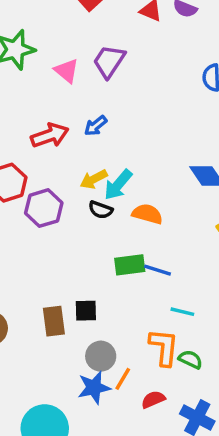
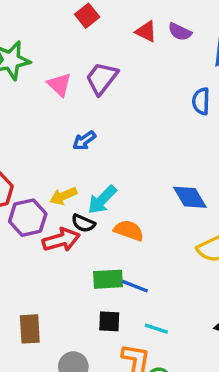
red arrow: (50, 135) -> (61, 240), moved
yellow arrow: (94, 179) -> (63, 196), moved
black square: (86, 311) -> (109, 321), moved

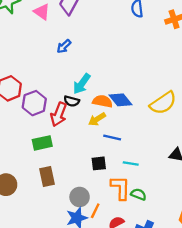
yellow arrow: (63, 196) -> (97, 119), moved
blue diamond: (190, 197) -> (120, 100), moved
red arrow: (61, 240) -> (59, 114), turned 135
green rectangle: (108, 279) -> (42, 143), moved

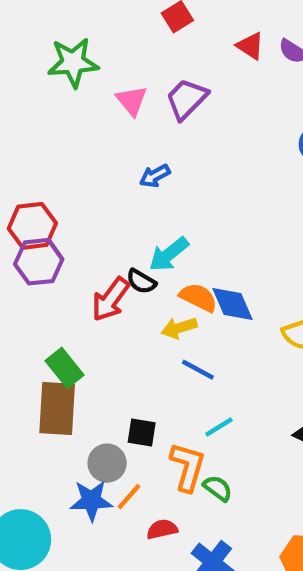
purple hexagon: (34, 103) -> (39, 262), moved
green rectangle: (42, 143) -> (65, 368), moved, turned 48
black square: (99, 163) -> (142, 432), moved
cyan line: (131, 163) -> (219, 427), turned -56
brown rectangle: (47, 177) -> (57, 409), size x1.4

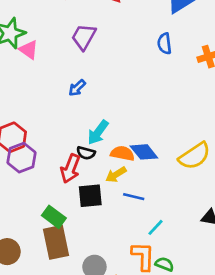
pink triangle: (132, 101) -> (29, 50), moved
black square: (142, 432) -> (90, 196), moved, size x1.4

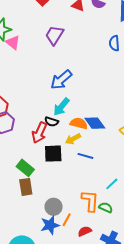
blue arrow: (77, 88) -> (61, 80), moved, size x1.6
cyan line: (155, 227) -> (112, 184), moved
brown rectangle: (56, 242) -> (26, 187), size x0.7

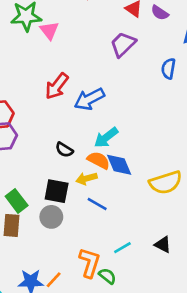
purple trapezoid: (54, 35) -> (123, 44), moved
pink triangle: (13, 43) -> (49, 30), moved
cyan arrow: (61, 107) -> (106, 138), moved
red arrow: (39, 133) -> (57, 86), moved
gray circle: (54, 207) -> (51, 217), moved

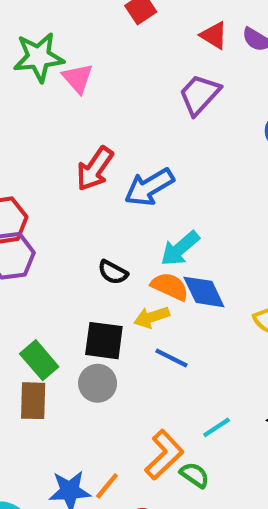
orange L-shape: (90, 263) -> (164, 455), turned 32

